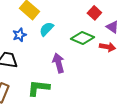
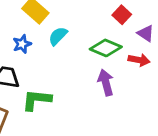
purple arrow: (58, 63) -> (106, 83), moved
green L-shape: (38, 88) -> (37, 100), moved

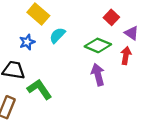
red arrow: (139, 60) -> (126, 56), turned -90
green L-shape: (37, 100) -> (39, 89), turned 50

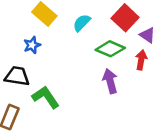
red square: (111, 17) -> (125, 18), size x1.5
cyan semicircle: (57, 35) -> (82, 23), moved

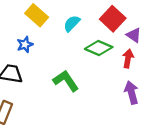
purple arrow: (110, 81) -> (131, 92), moved
green L-shape: (46, 97) -> (66, 81), moved

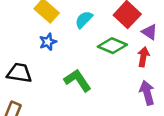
blue star: (25, 44) -> (48, 42), moved

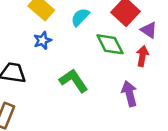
green diamond: (112, 46) -> (110, 44), turned 40
purple arrow: (147, 93) -> (129, 94), moved

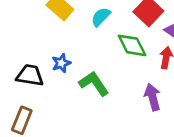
blue star: (43, 40) -> (61, 63), moved

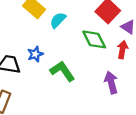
cyan semicircle: (101, 17) -> (58, 20), moved

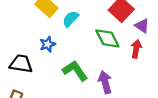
blue star: (35, 54) -> (48, 44), moved
purple arrow: (111, 82) -> (105, 82), moved

